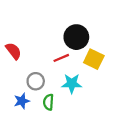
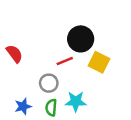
gray circle: (36, 81) -> (49, 83), moved
cyan star: (72, 84) -> (76, 101), moved

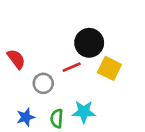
gray circle: (49, 83) -> (43, 83), moved

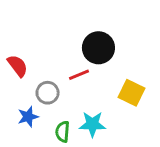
yellow square: (109, 68) -> (131, 93), moved
blue star: (26, 117) -> (28, 117), moved

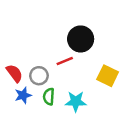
red semicircle: (18, 66) -> (14, 73), moved
green semicircle: (63, 132) -> (49, 97), moved

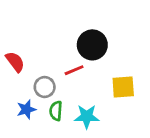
red semicircle: (14, 73) -> (15, 62), moved
yellow square: (108, 76) -> (123, 87), turned -30

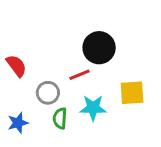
blue star: (26, 109) -> (18, 123), moved
cyan star: (87, 116) -> (93, 108), moved

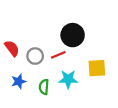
gray circle: (48, 93) -> (35, 56), moved
blue star: (18, 123) -> (19, 81), moved

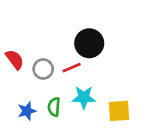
yellow square: (97, 68) -> (119, 111), moved
blue star: (19, 81) -> (27, 111), moved

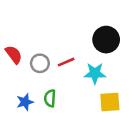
black circle: (89, 43) -> (106, 40), moved
cyan star: (84, 97) -> (95, 73), moved

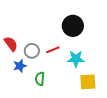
black circle: (106, 40) -> (73, 26), moved
blue star: (25, 102) -> (20, 66), moved

